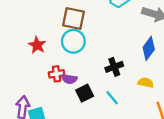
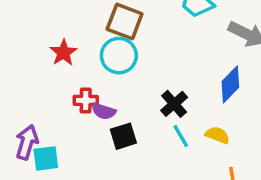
black cross: (114, 67) -> (174, 104), turned -30
cyan line: (112, 98) -> (181, 136), moved

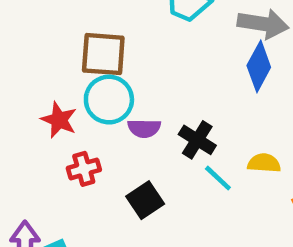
red star: (63, 53) -> (59, 120), moved
blue diamond: (230, 84) -> (259, 66), moved
purple semicircle: (104, 111) -> (144, 128), moved

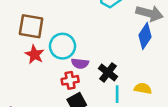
brown square: (103, 54) -> (31, 26), moved
red cross: (84, 169) -> (70, 80), moved
cyan line: (218, 178) -> (117, 94), turned 42

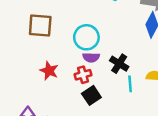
cyan circle: (62, 46) -> (86, 37), moved
red star: (35, 54) -> (49, 71), moved

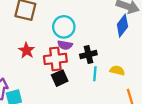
black cross: (119, 64) -> (88, 55), turned 35
red cross: (83, 75) -> (55, 59), size x1.5

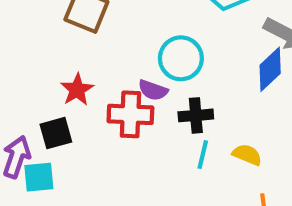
cyan circle: (64, 27) -> (181, 58), moved
black square: (60, 78) -> (56, 133), moved

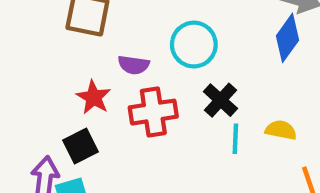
purple semicircle: (153, 90) -> (134, 65), moved
black cross: (196, 115) -> (220, 100), turned -32

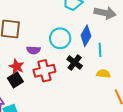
blue diamond: (287, 38) -> (86, 36), moved
cyan line: (235, 139) -> (100, 50), moved
black square: (81, 146) -> (15, 80), moved

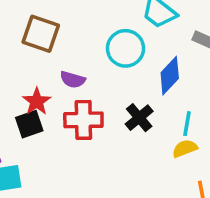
cyan circle: (60, 38) -> (126, 48), moved
cyan line: (100, 50) -> (187, 124), moved
yellow semicircle: (103, 74) -> (185, 148), turned -40

